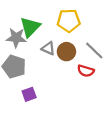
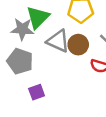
gray triangle: (48, 48) -> (58, 41), size x1.5

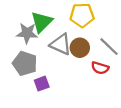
purple square: (37, 92) -> (42, 84), moved

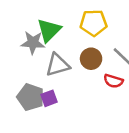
gray triangle: (61, 44) -> (58, 65), moved, turned -40
gray pentagon: (25, 63) -> (30, 97), moved

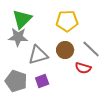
green triangle: (49, 30) -> (22, 19), moved
purple square: (49, 98) -> (42, 81), moved

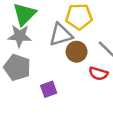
gray triangle: (38, 55) -> (61, 35), moved
gray pentagon: (16, 81) -> (17, 67), moved

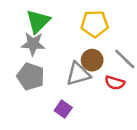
gray triangle: (61, 35) -> (78, 74), moved
purple square: (49, 89) -> (63, 109), moved, turned -35

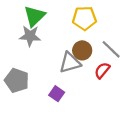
gray pentagon: (31, 76) -> (17, 80), moved
red semicircle: (115, 83) -> (102, 70), turned 112

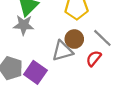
purple square: (57, 94) -> (35, 72), moved, size x1.5

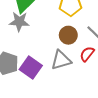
gray triangle: (62, 51) -> (61, 60), moved

